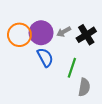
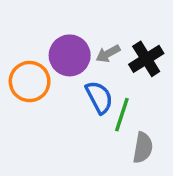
orange circle: (19, 35) -> (30, 82), moved
blue semicircle: (45, 57) -> (99, 97), moved

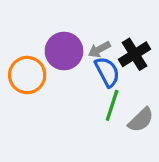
blue semicircle: (99, 97) -> (107, 72), moved
gray semicircle: (143, 148) -> (141, 120), moved, turned 36

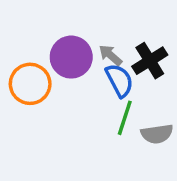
gray arrow: (99, 49) -> (110, 55), turned 70
gray semicircle: (141, 120) -> (157, 134), turned 36

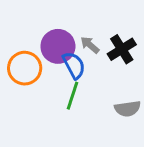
blue semicircle: (119, 80) -> (74, 65), moved
green line: (125, 118) -> (72, 96), moved

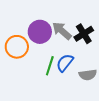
gray arrow: (90, 45) -> (62, 31), size x1.5
blue semicircle: (74, 65) -> (65, 63), moved, turned -114

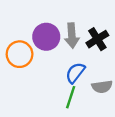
gray arrow: (62, 31) -> (72, 36), turned -135
green line: (50, 66) -> (71, 97), moved

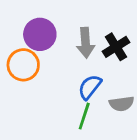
purple circle: (46, 37) -> (40, 34), moved

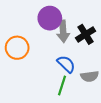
purple circle: (40, 34) -> (50, 18), moved
blue semicircle: (90, 87) -> (66, 64), turned 96

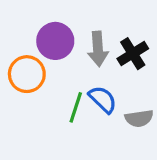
purple circle: (50, 18) -> (55, 41), moved
green line: (62, 85) -> (76, 107), moved

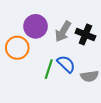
gray arrow: (98, 49) -> (63, 31), turned 35
black cross: (133, 54) -> (85, 34), turned -36

